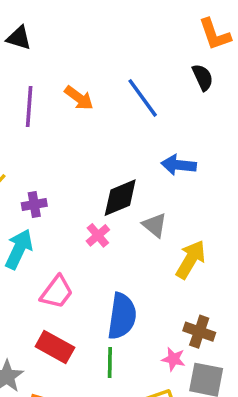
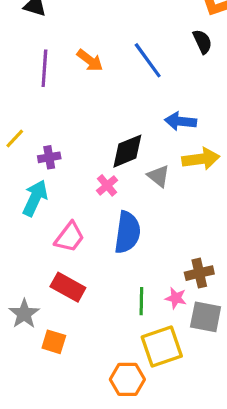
yellow arrow: (191, 259) -> (201, 159), moved, turned 51
blue semicircle: (122, 316) -> (127, 232), moved
brown cross: (199, 332) -> (199, 273), turned -32
green line: (110, 363) -> (141, 301), moved

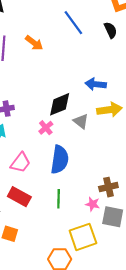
blue line: (148, 60) -> (73, 23), moved
green line: (141, 301) -> (59, 199), moved

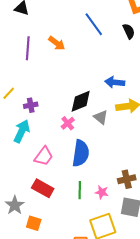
pink star: (93, 204) -> (102, 192), moved

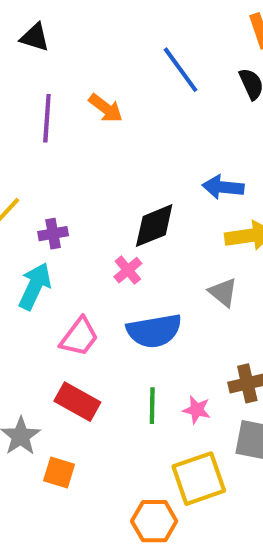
gray triangle: (101, 117) -> (223, 292), moved
blue semicircle: (81, 153) -> (154, 331), turned 72

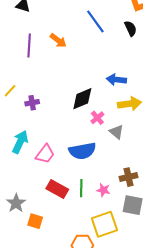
pink cross: (128, 270) -> (97, 118), moved
cyan arrow: (35, 286) -> (20, 142), moved
red rectangle: (77, 402) -> (57, 189), moved

